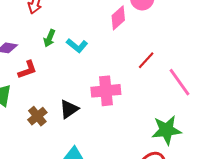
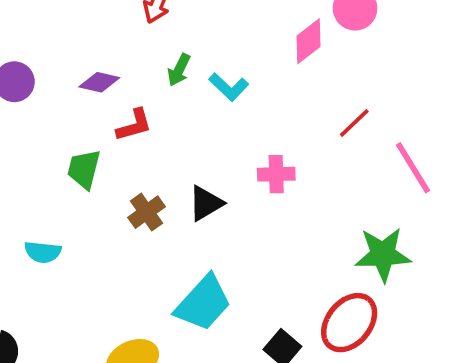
pink cross: (106, 91) -> (276, 174), size x0.7

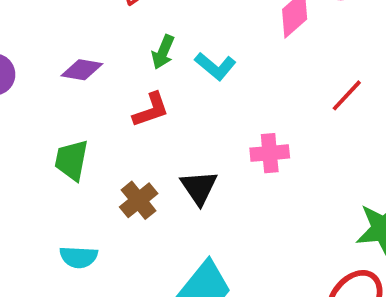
red L-shape: (134, 125) -> (151, 110), moved
black triangle: (206, 203) -> (199, 187), turned -30
cyan semicircle: (43, 252) -> (79, 257), moved

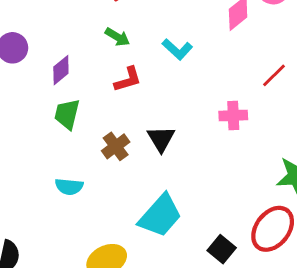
green arrow: (163, 52) -> (117, 37), moved, turned -85
purple diamond: (82, 70) -> (61, 70), moved, turned -52
pink cross: (270, 153) -> (233, 116), moved

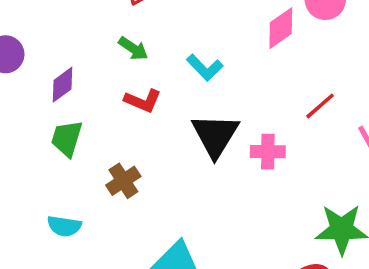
red L-shape: (128, 79) -> (143, 101), turned 36
black triangle: (161, 139) -> (215, 135), moved, size x1.4

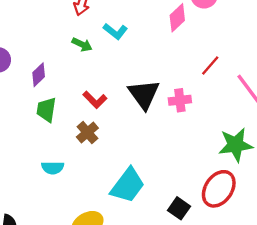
cyan L-shape: (205, 68) -> (115, 31), moved
red L-shape: (143, 101) -> (95, 100), moved, turned 30

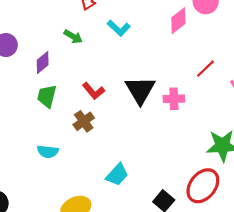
green arrow: (82, 44) -> (73, 37), moved
cyan trapezoid: (128, 185) -> (117, 175), size x0.7

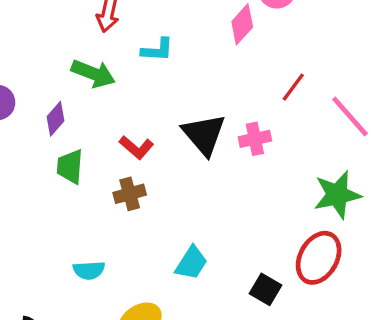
cyan L-shape: (119, 28) -> (157, 50), turned -30
green arrow: (73, 37) -> (93, 74), size x1.5
brown cross: (84, 121) -> (130, 194), turned 30
cyan semicircle: (48, 152) -> (89, 270), moved

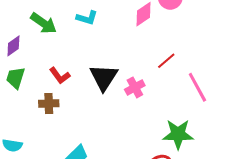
pink cross: (255, 139) -> (135, 87), turned -30

